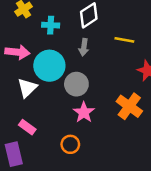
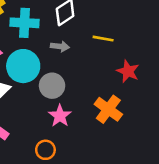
cyan cross: (51, 25) -> (25, 23), size x1.5
gray arrow: (84, 47) -> (60, 46), turned -91

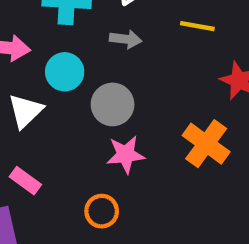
cyan circle: (23, 66) -> (65, 72), size x0.7
pink star: (60, 116) -> (126, 155), turned 30

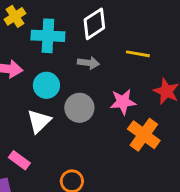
white triangle: (25, 111) -> (39, 121), moved
pink star: (126, 155) -> (123, 102), moved

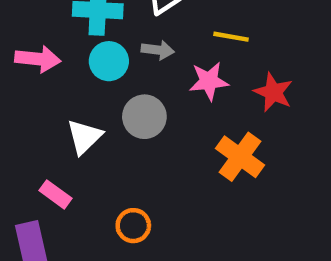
cyan circle: (46, 85) -> (109, 61), moved
pink star: (123, 102) -> (209, 81), moved

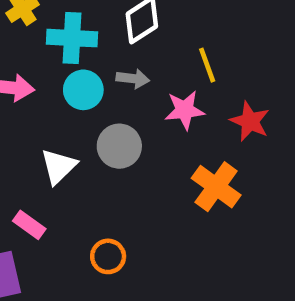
yellow line: (231, 37) -> (207, 65), turned 60

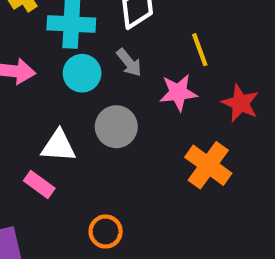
gray arrow: (133, 79) -> (129, 63), turned 44
white triangle: (59, 166) -> (58, 146), turned 48
pink rectangle: (29, 225) -> (39, 184), moved

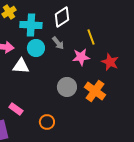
gray circle: (116, 127) -> (67, 87), moved
white triangle: (58, 146) -> (21, 66), moved
pink rectangle: (39, 184) -> (16, 109), moved

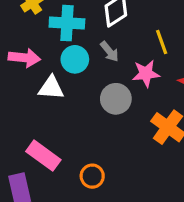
gray circle: (67, 87) -> (116, 99), moved
pink rectangle: (16, 109) -> (43, 156), size x1.5

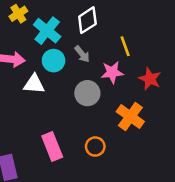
cyan cross: (67, 23) -> (47, 31), turned 36
pink rectangle: (43, 156) -> (52, 147), moved, turned 32
orange circle: (92, 176) -> (95, 147), moved

